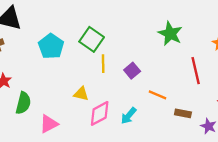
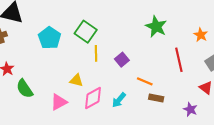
green semicircle: (23, 103) -> (25, 89), turned 132
brown rectangle: (183, 113) -> (156, 98), moved
pink triangle: (49, 124) -> (59, 102), moved

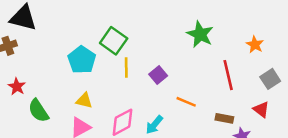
cyan pentagon: (49, 38) -> (82, 60), moved
yellow triangle: (76, 80) -> (84, 101), moved
brown rectangle: (156, 98) -> (224, 118), moved

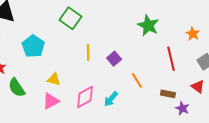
green square: (114, 41) -> (71, 18), moved
cyan pentagon: (82, 60) -> (33, 46), moved
orange line: (186, 102) -> (137, 80), turned 35

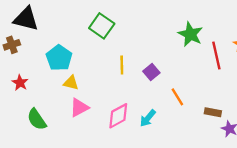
red line: (171, 59) -> (216, 55), moved
yellow triangle: (54, 79) -> (71, 83), moved
green semicircle: (17, 88) -> (37, 119), moved
pink triangle: (51, 101) -> (79, 108), moved

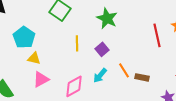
green star: (190, 34) -> (107, 18), moved
brown rectangle: (213, 112) -> (142, 77), moved
cyan arrow: (148, 118) -> (100, 75), moved

